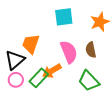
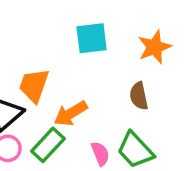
pink semicircle: (69, 52) -> (100, 154), moved, size x0.6
orange arrow: (52, 71) -> (71, 113), moved

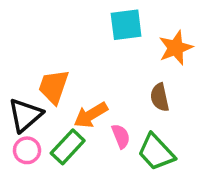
cyan square: (92, 38) -> (126, 25), moved
pink semicircle: (100, 154) -> (121, 136), moved

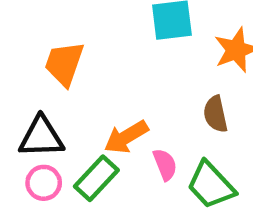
orange trapezoid: (54, 87) -> (64, 64), moved
black triangle: (25, 115) -> (41, 137), turned 39

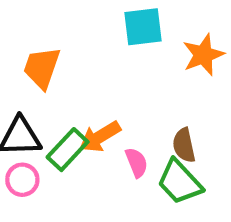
brown semicircle: (215, 114) -> (184, 145), moved
green rectangle: (96, 178) -> (68, 150), moved

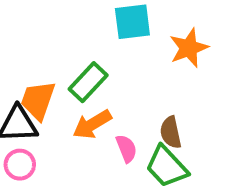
orange trapezoid: (42, 68) -> (38, 100), moved
green rectangle: (68, 150) -> (88, 82), moved

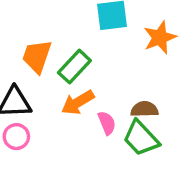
orange trapezoid: (38, 100) -> (37, 56), moved
brown semicircle: (171, 132) -> (144, 109), turned 100

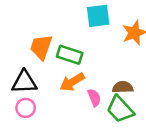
green rectangle: (74, 67) -> (70, 55), turned 65

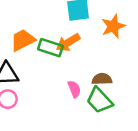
orange trapezoid: (41, 47) -> (23, 40), turned 44
orange arrow: (72, 82) -> (68, 43), moved

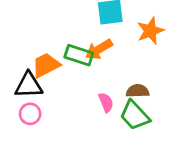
orange trapezoid: (23, 40) -> (46, 65), moved

